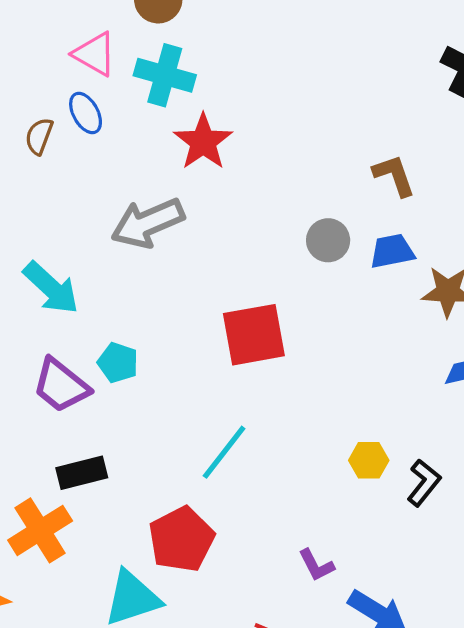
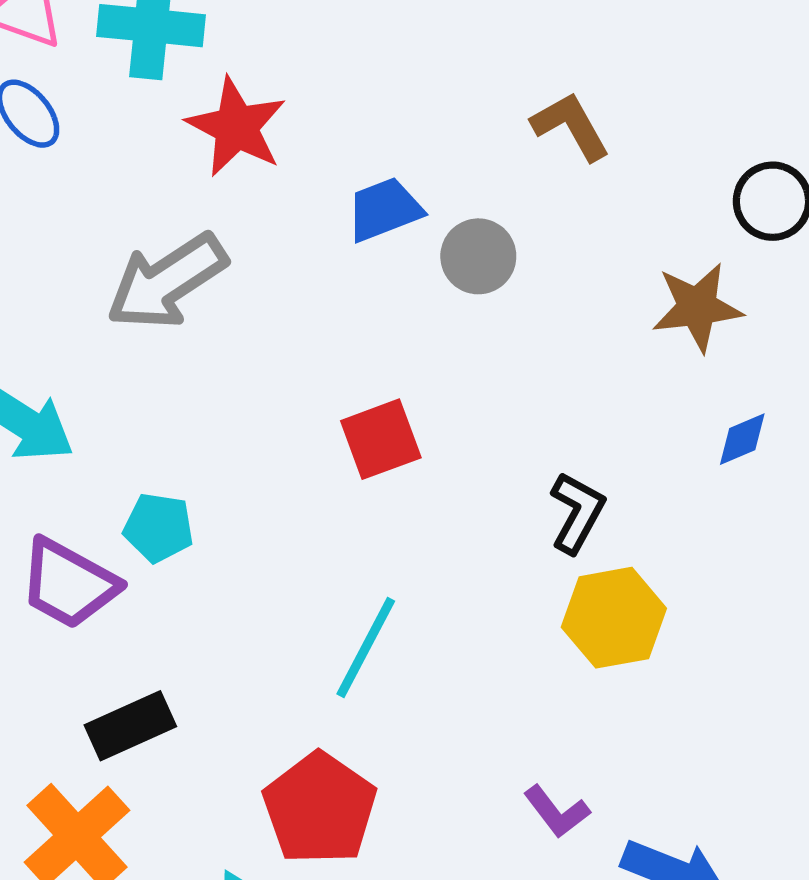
blue trapezoid: (392, 251) -> (384, 210), moved
red square: (254, 335) -> (381, 439), size x0.7
yellow hexagon: (369, 460) -> (614, 618), size x1.5
black L-shape: (424, 483) -> (577, 513), moved

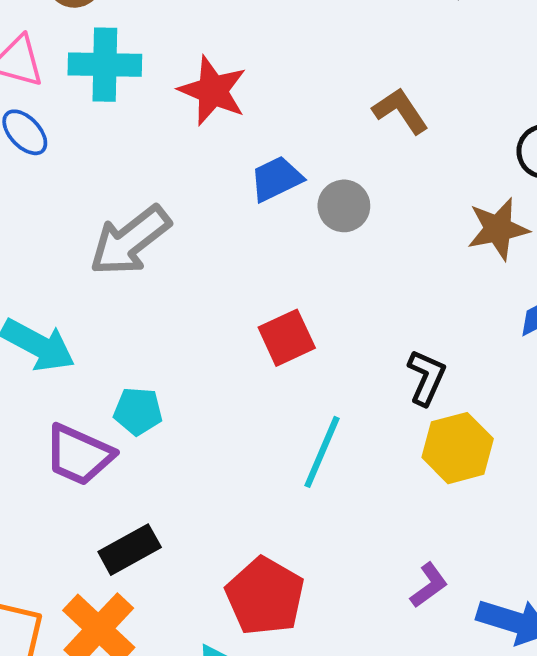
red star: (236, 127) -> (213, 91), moved
cyan line: (366, 648) -> (322, 452), moved
purple L-shape: (557, 812) -> (429, 585), turned -84

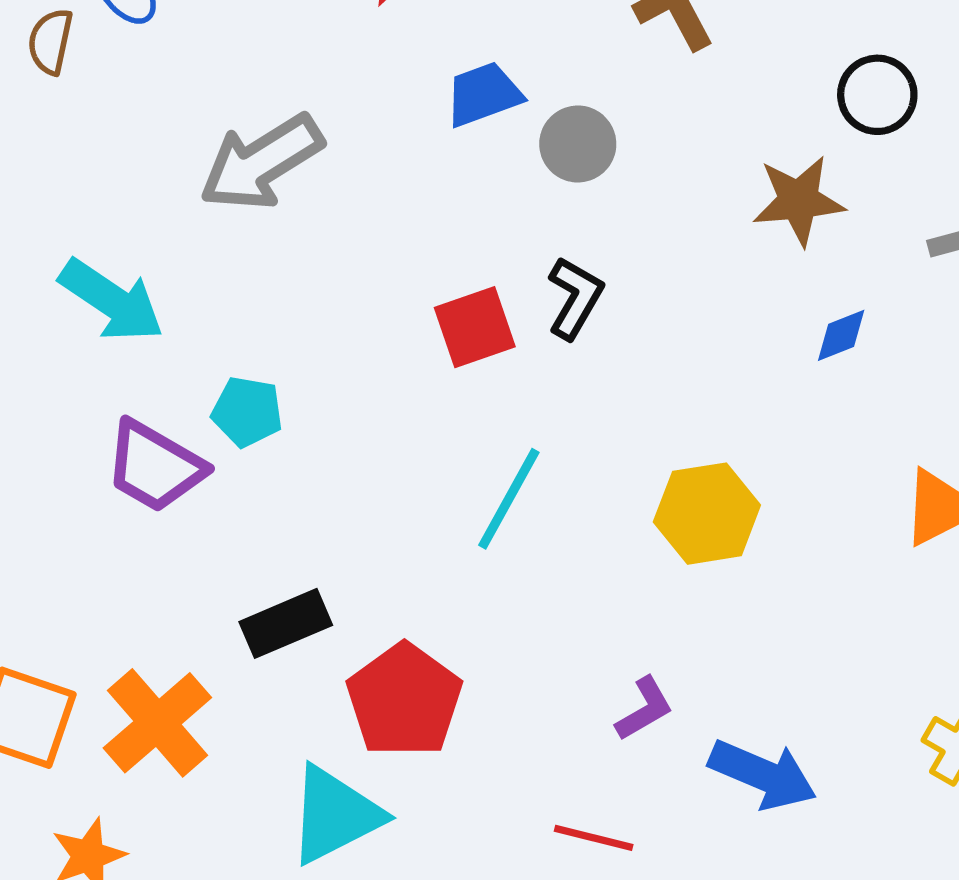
black L-shape: (426, 377) -> (575, 298), moved
black rectangle: (130, 550) -> (286, 623), moved

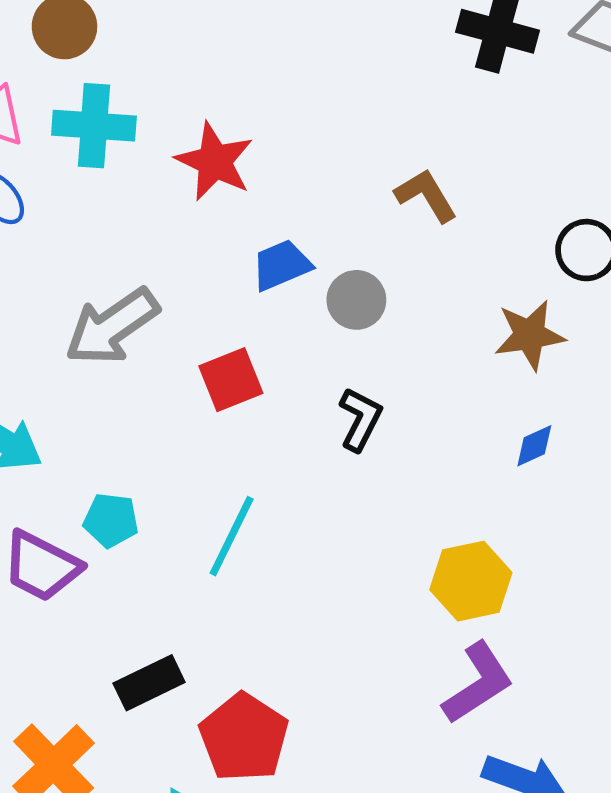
red square: (475, 327) -> (231, 380), moved
blue diamond: (841, 335) -> (534, 446), moved
cyan line: (509, 499) -> (232, 536), moved
purple L-shape: (644, 709) -> (478, 683), moved, size x1.6

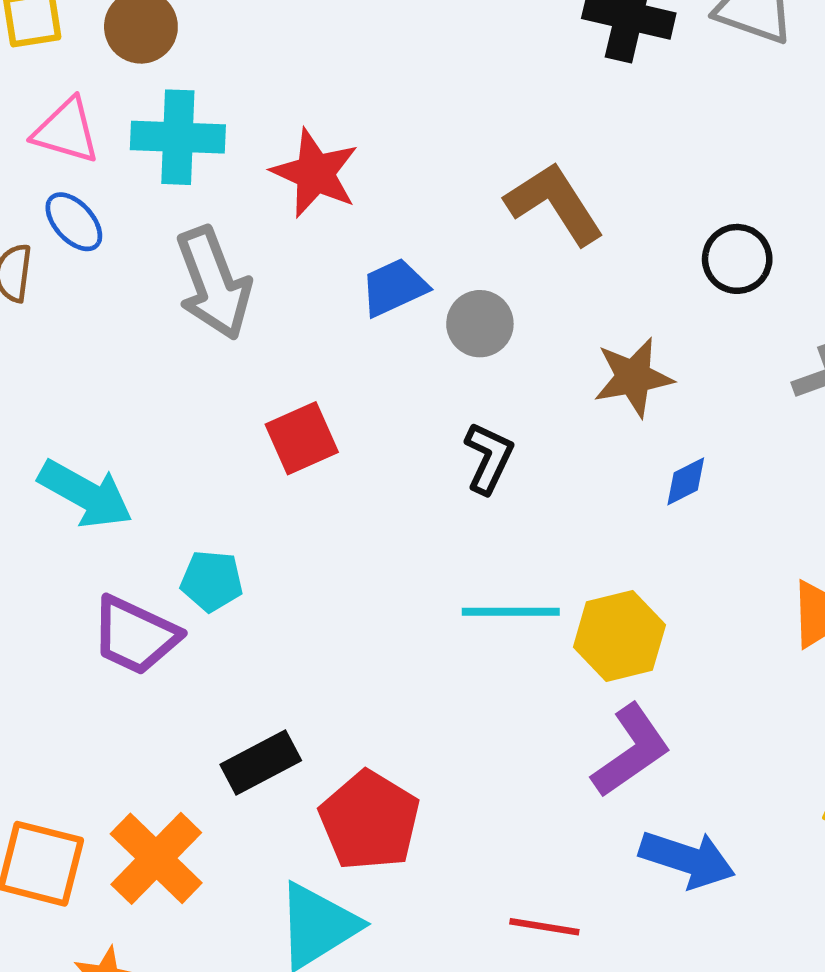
brown L-shape: (426, 196) -> (555, 203), size x1.4
gray arrow: (112, 327) -> (214, 283), moved, turned -74
brown star: (530, 335) -> (633, 377), moved
red square: (231, 380) -> (302, 438), moved
cyan line: (232, 536) -> (511, 612), moved, turned 66

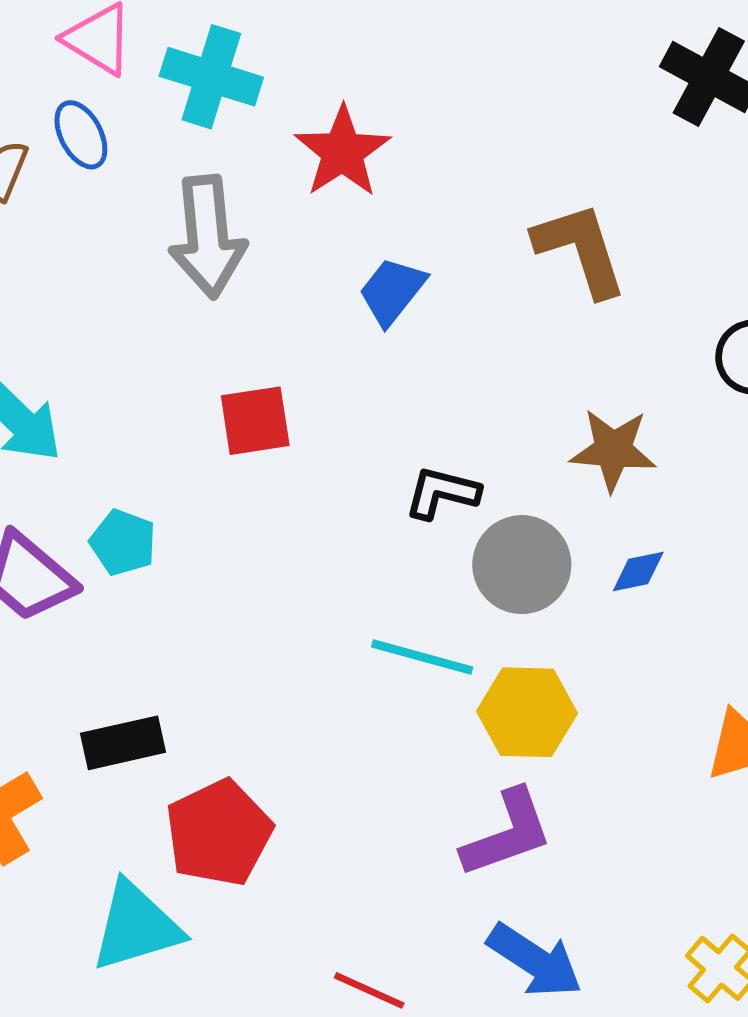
blue trapezoid: (394, 287) -> (392, 291), turned -42
gray circle: (480, 324) -> (522, 565), moved, size x1.4
black L-shape: (489, 458) -> (442, 493), turned -116

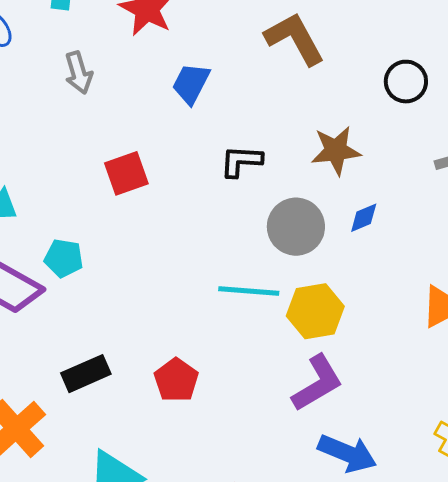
gray arrow: (208, 237) -> (79, 73), size x0.6
black L-shape: (442, 493) -> (241, 161), moved
red pentagon: (219, 833) -> (176, 380), moved, size x0.7

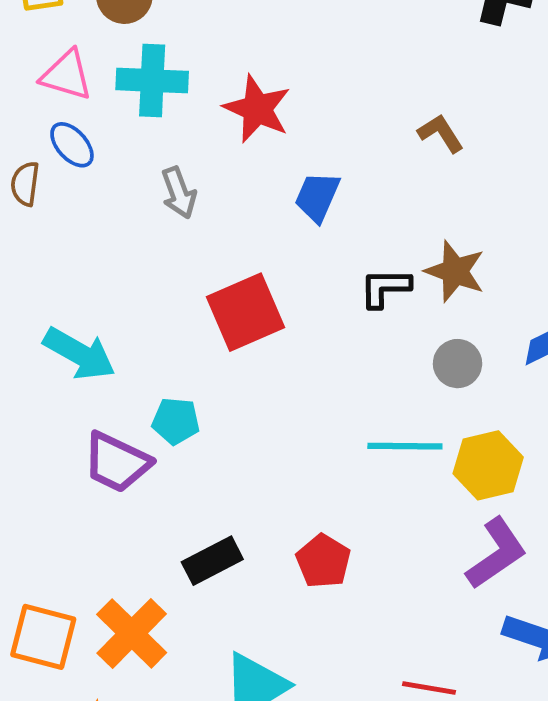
brown L-shape: (295, 39) -> (441, 133), size x0.6
brown star: (336, 151) -> (455, 271), moved, turned 30
red square: (126, 173) -> (246, 312), size x1.4
gray circle: (296, 227) -> (458, 364), size x0.7

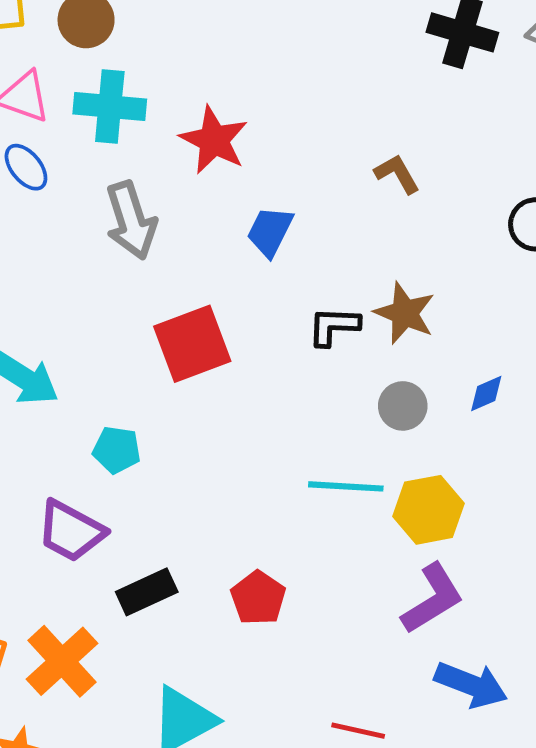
gray arrow: (179, 193) -> (131, 220), size x1.5
purple trapezoid: (117, 462) -> (71, 531), moved

